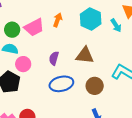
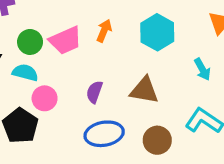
cyan arrow: (116, 25) -> (202, 69), moved

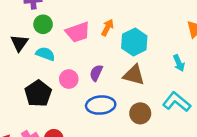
cyan hexagon: (157, 32) -> (134, 42), moved
green circle: (30, 42) -> (43, 24), moved
pink circle: (45, 98) -> (69, 79), moved

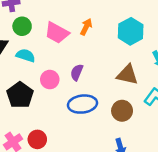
pink trapezoid: (78, 32) -> (57, 33), turned 50
cyan hexagon: (134, 42) -> (131, 31), moved
brown triangle: (134, 75) -> (127, 75), moved

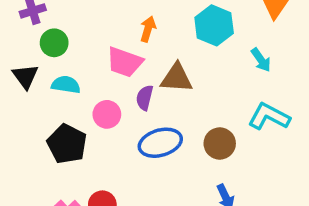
pink trapezoid: (57, 33) -> (125, 62), moved
brown triangle: (127, 75) -> (177, 78), moved

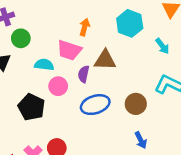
cyan semicircle: (66, 85) -> (44, 65), moved

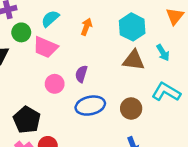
pink trapezoid: (69, 50) -> (45, 47), moved
brown triangle: (105, 60) -> (134, 60), moved
cyan semicircle: (44, 65) -> (50, 19), moved, turned -54
black pentagon: (31, 107) -> (27, 120), moved

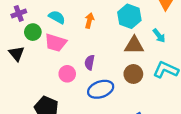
cyan semicircle: (50, 19) -> (57, 17), turned 77
brown circle: (131, 108) -> (133, 74), moved

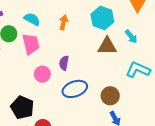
pink trapezoid: (56, 43) -> (31, 44), turned -120
brown circle: (133, 74) -> (110, 96), moved

